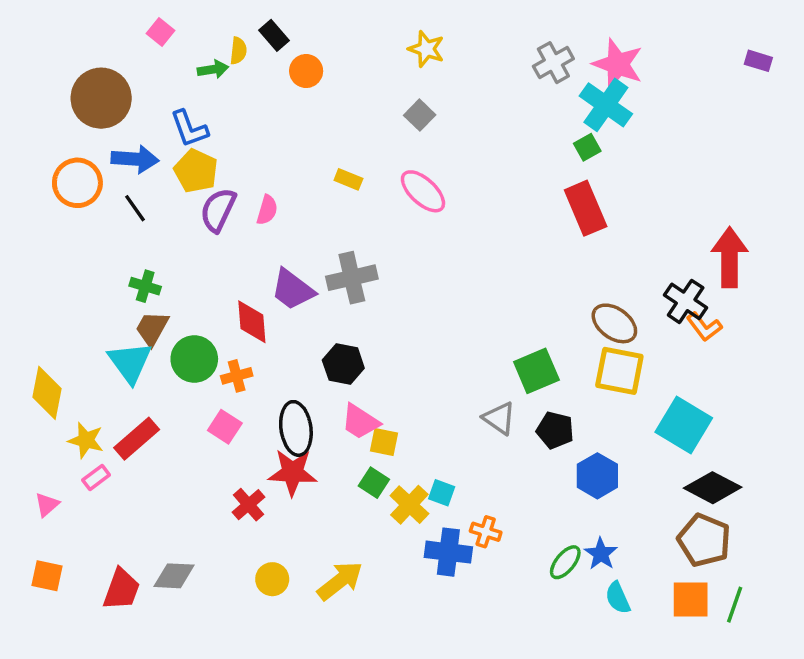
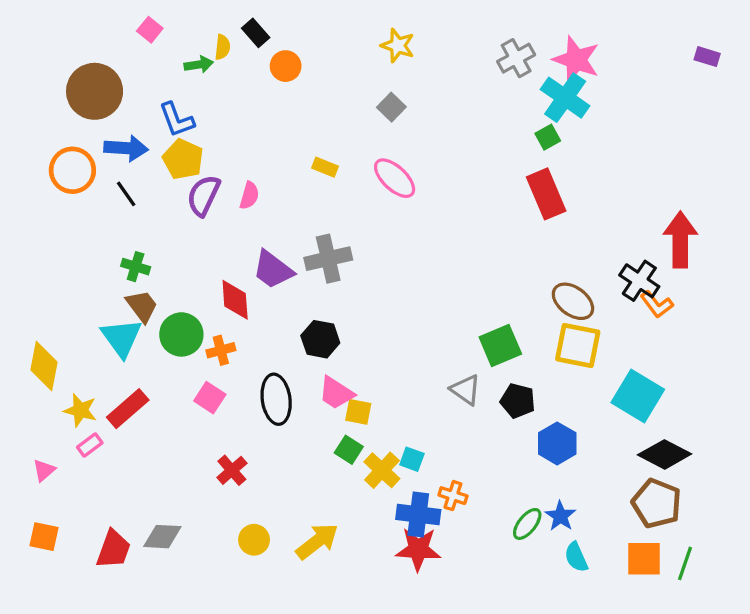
brown trapezoid: (152, 328) -> (142, 306), turned 114
red star: (293, 472) -> (418, 549), moved

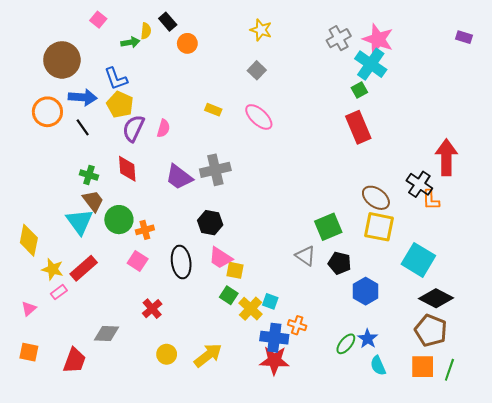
red diamond: (235, 300) -> (127, 169), moved
orange L-shape: (657, 304) -> (431, 200), turned 35
gray diamond: (162, 537) -> (107, 333), moved

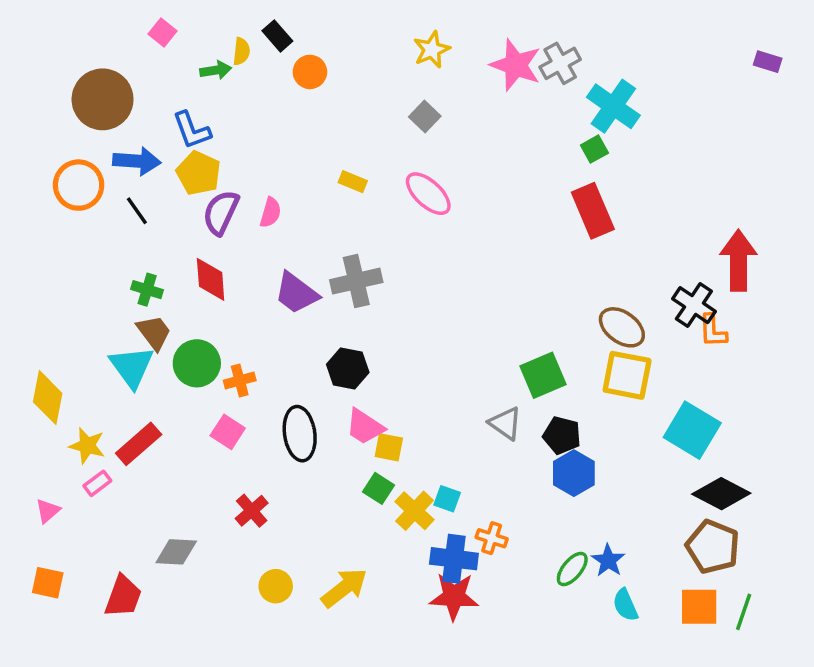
yellow star: (261, 30) -> (432, 50), turned 30
pink star: (378, 39) -> (516, 65), moved
blue hexagon: (366, 291) -> (574, 473), moved

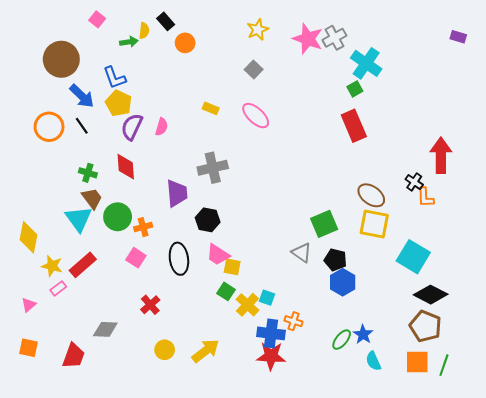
blue arrow: (137, 161) -> (82, 96), turned 40
orange circle: (79, 185) -> (49, 127), moved
purple trapezoid: (296, 293) -> (177, 193), moved, turned -132
black cross: (694, 305) -> (414, 182), size x0.7

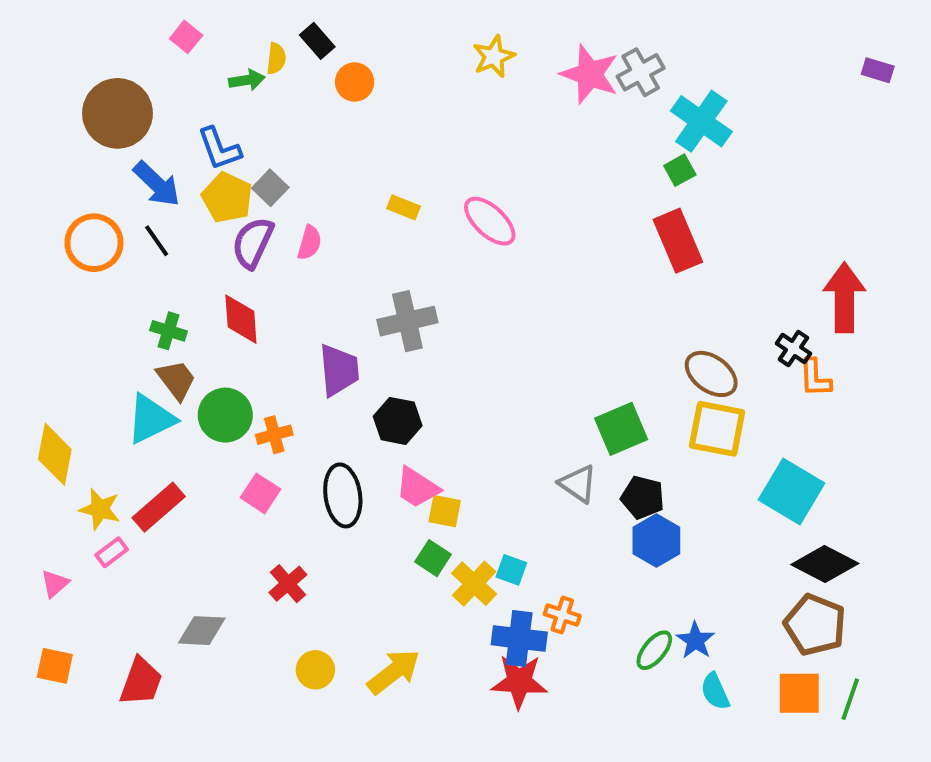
gray square: (254, 69) -> (270, 188), moved
cyan triangle: (79, 219) -> (151, 419), turned 40

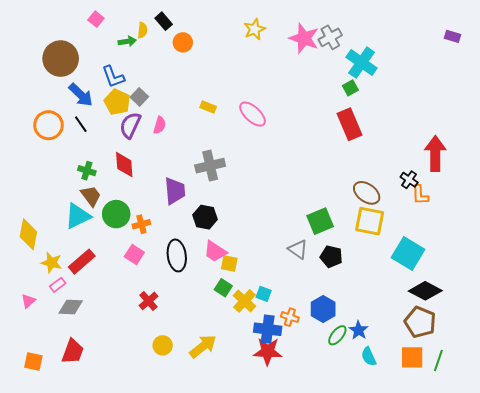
blue hexagon: (656, 540) -> (323, 309), moved
gray diamond: (202, 631) -> (71, 307), moved
orange square: (55, 666) -> (33, 362), moved

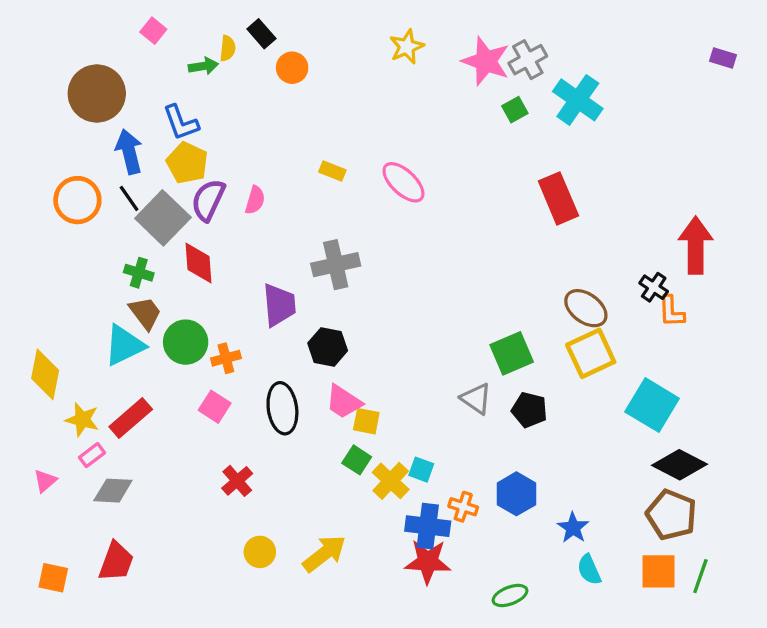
green square: (350, 88) -> (515, 110), moved
blue arrow: (81, 95) -> (129, 152), turned -148
gray square: (139, 97) -> (163, 218), moved, size x1.8
yellow square: (370, 221) -> (591, 353), turned -36
green ellipse: (337, 335) -> (510, 595), moved, turned 30

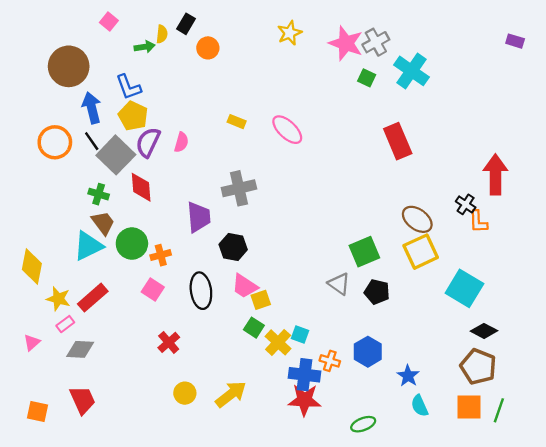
black rectangle: (261, 34) -> (186, 24), turned 72
green square: (515, 110) -> (367, 78), turned -36
yellow square: (366, 421) -> (261, 300), turned -30
black diamond: (679, 465) -> (484, 331), size x0.7
red trapezoid: (116, 562) -> (82, 400), turned -44

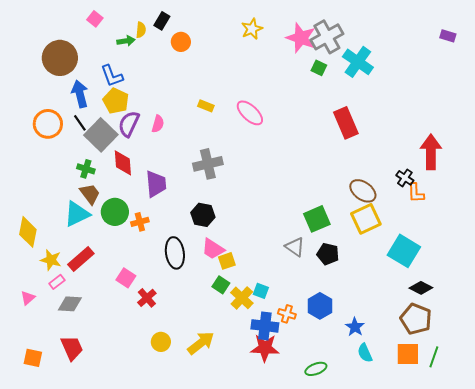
gray cross: (376, 42) -> (327, 37), size x1.4
purple trapezoid: (199, 217) -> (156, 184), moved
pink square: (153, 290) -> (126, 278), moved

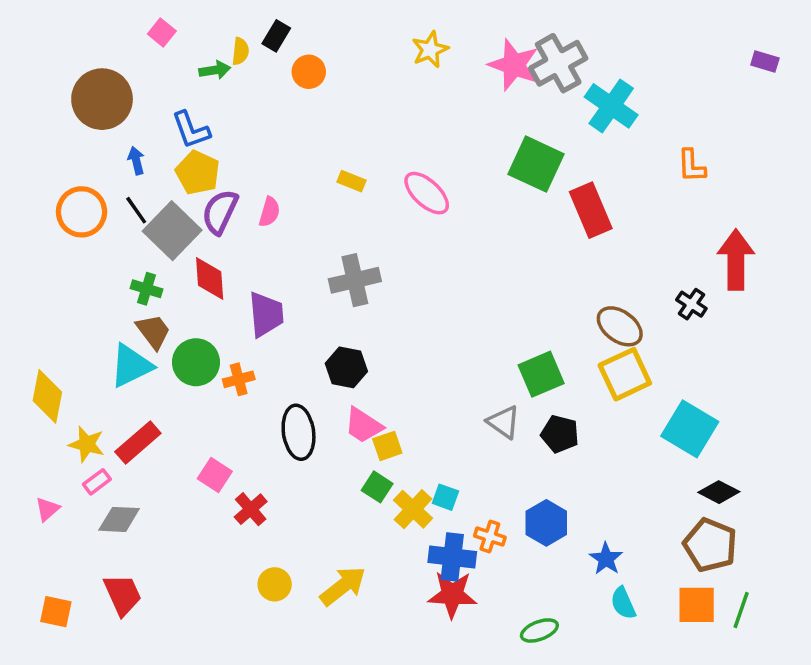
green square: (319, 68) -> (536, 164), moved, size x2.0
blue arrow: (80, 94) -> (136, 161), size x0.6
orange L-shape: (416, 193) -> (691, 166), moved

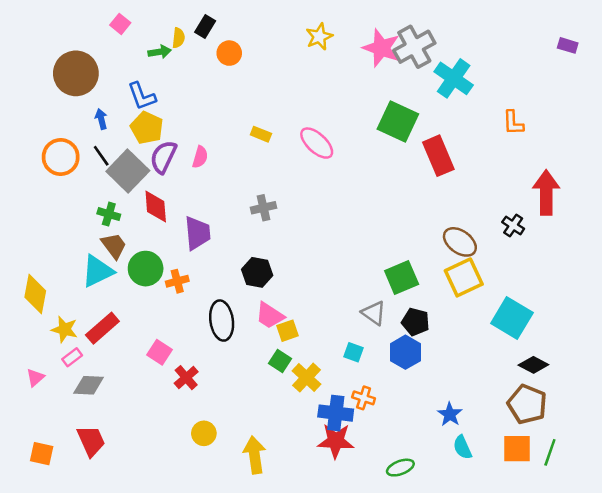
gray cross: (355, 280) -> (263, 208), size x0.7
cyan square: (445, 497) -> (353, 352), moved
blue hexagon: (546, 523) -> (405, 352), moved
yellow arrow: (343, 586) -> (255, 455), moved, turned -60

